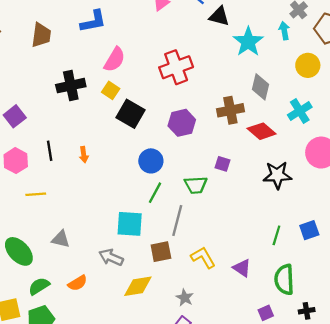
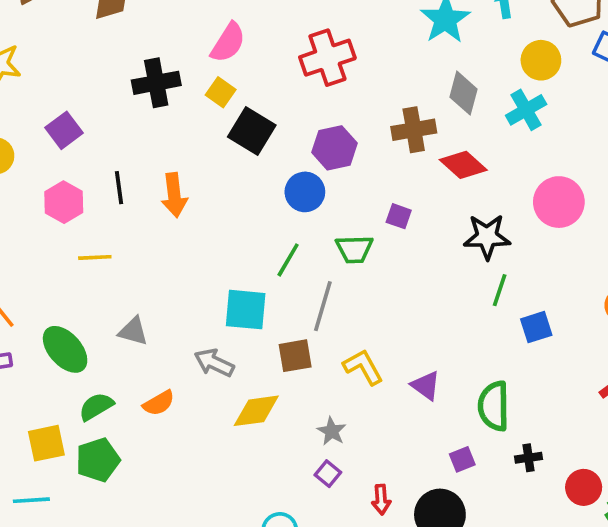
cyan cross: (300, 111) -> (526, 110), moved
orange arrow: (84, 155) -> (174, 195), size x1.6
blue circle: (151, 161) -> (305, 192), moved
green line: (276, 235) -> (500, 290), moved

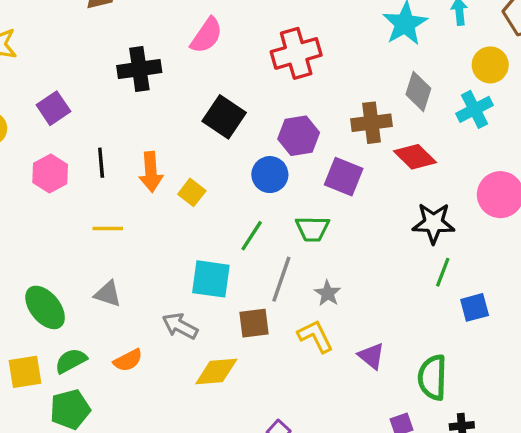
yellow square: (221, 92) -> (192, 192), moved
purple square: (399, 216) -> (344, 177), moved, size x1.6
yellow line: (95, 257) -> (108, 228), moved
gray star: (332, 431) -> (328, 293), moved
yellow square: (46, 443) -> (25, 372), moved

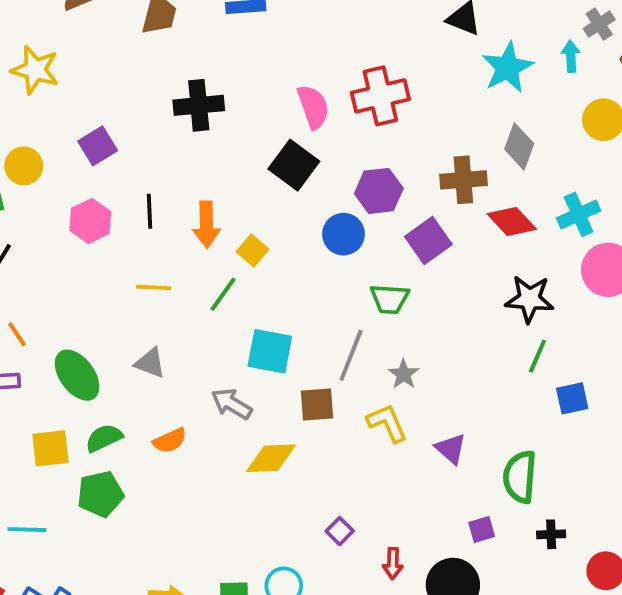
pink semicircle: (206, 35) -> (313, 107), moved, turned -57
cyan cross: (475, 109) -> (579, 214), moved
purple square: (344, 177) -> (428, 241), turned 30
green line: (252, 236) -> (223, 294), moved

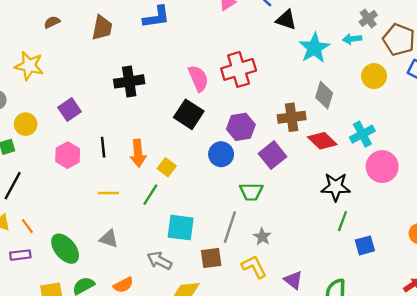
cyan arrow: (571, 56) -> (352, 39), turned -90

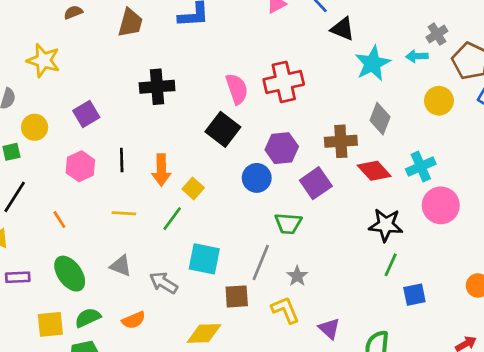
orange line: (27, 226) -> (59, 220), moved
gray arrow: (159, 261) -> (164, 283), moved

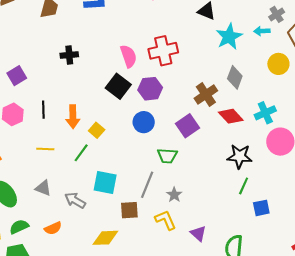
black cross: (157, 87) -> (69, 55), size x0.7
brown cross: (341, 141) -> (206, 94), turned -30
purple hexagon: (282, 148) -> (150, 89), moved

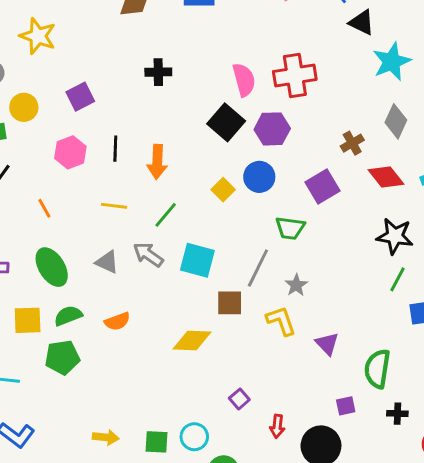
brown cross: (206, 94) -> (352, 143), size x0.7
yellow square: (97, 130) -> (223, 190), moved
gray arrow: (75, 200) -> (148, 255), moved

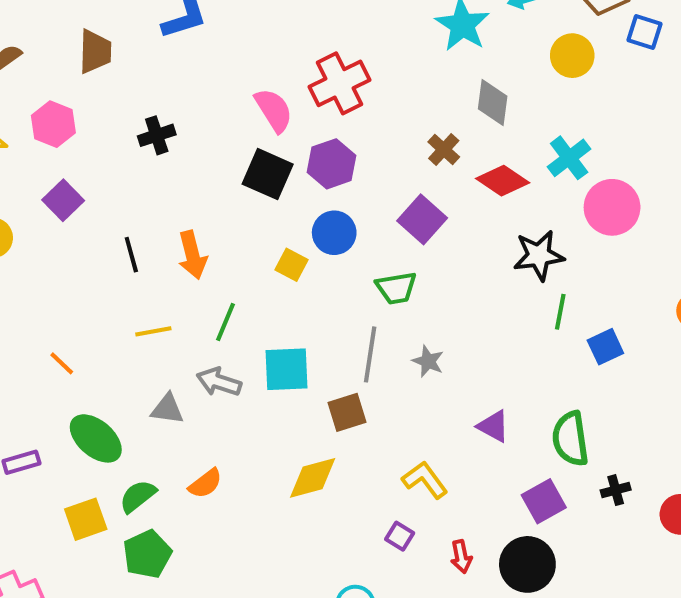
pink hexagon: (70, 152) -> (53, 124), moved
yellow L-shape: (281, 321) -> (425, 480), moved
purple square: (346, 406) -> (544, 501), size x1.5

